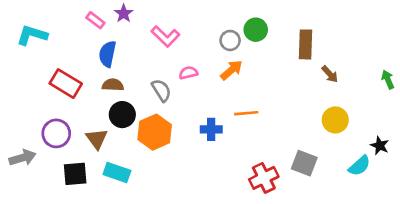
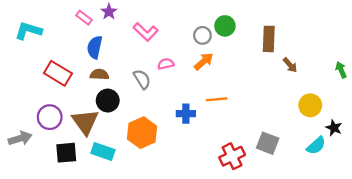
yellow circle: (335, 120) -> (310, 105), moved
orange hexagon: (155, 132) -> (142, 133), moved
brown triangle: (97, 139) -> (85, 122), size x1.4

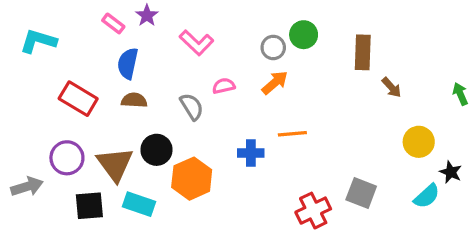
black circle: (108, 101) -> (156, 150), moved

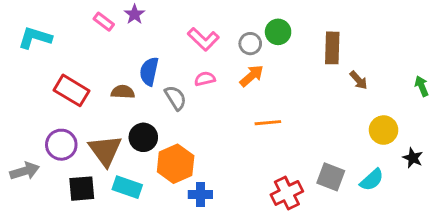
pink L-shape: (196, 43) -> (203, 39), moved
blue semicircle: (128, 63) -> (149, 71), moved
blue cross: (251, 153) -> (200, 194), moved
cyan semicircle: (427, 196) -> (372, 180), moved

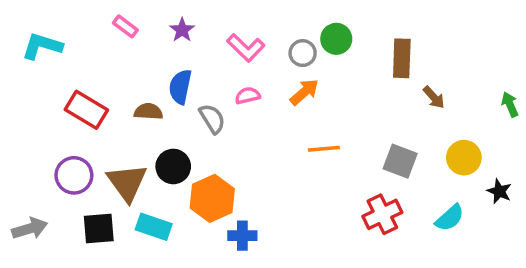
purple star: (135, 14) -> (182, 30), moved
gray arrow: (25, 171) -> (30, 229), moved
gray square: (331, 177) -> (400, 161), moved
red cross: (287, 193) -> (382, 214), moved

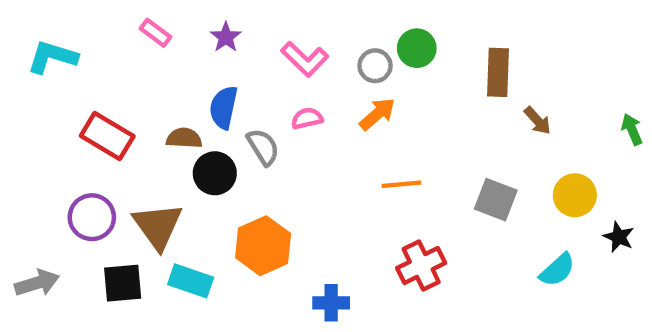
black circle: (173, 166) -> (215, 173), moved
red cross: (382, 214) -> (421, 265), moved
blue cross: (242, 236) -> (331, 303), moved

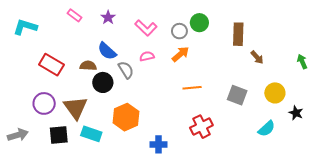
blue semicircle: (224, 107) -> (107, 51), turned -60

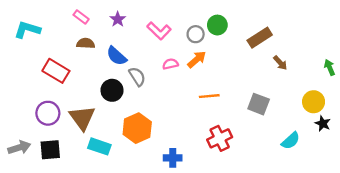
brown rectangle: (238, 34) -> (260, 38), turned 55
pink semicircle: (147, 56) -> (170, 64), moved
brown semicircle: (88, 66) -> (86, 43), moved
yellow circle: (275, 93) -> (314, 102), moved
black square: (59, 135) -> (50, 150), moved

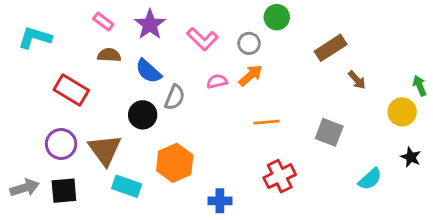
purple star: (118, 19) -> (150, 24), size x1.5
green circle: (217, 25) -> (277, 17), moved
gray semicircle: (137, 77) -> (175, 97), turned 54
yellow circle: (314, 102) -> (402, 112), moved

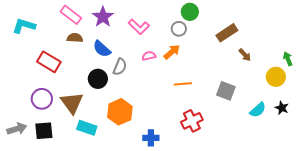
pink rectangle: (103, 22) -> (71, 15), size x1.5
gray circle: (249, 43) -> (179, 29), moved
cyan semicircle: (370, 179) -> (258, 110), moved

